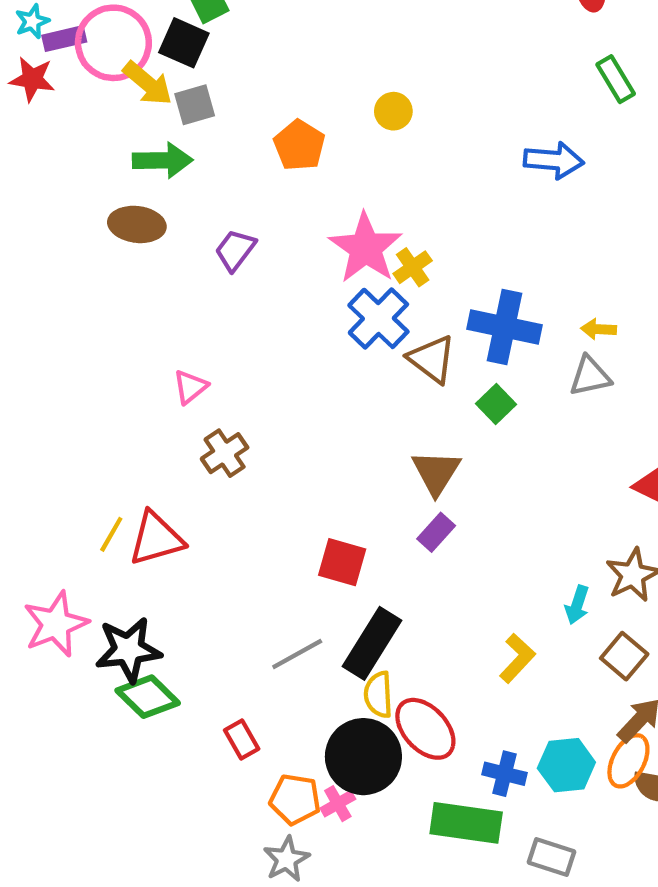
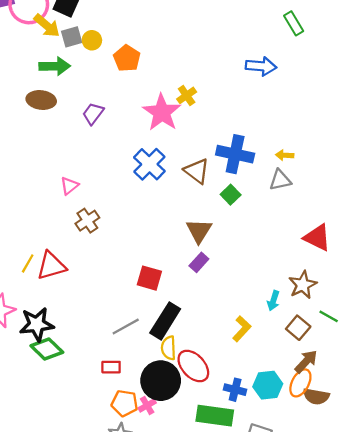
yellow circle: (393, 111) -> (92, 40), moved
yellow cross: (413, 267) -> (187, 95), moved
blue cross: (378, 318) -> (149, 164), moved
red rectangle: (242, 739) -> (111, 367), moved, turned -60

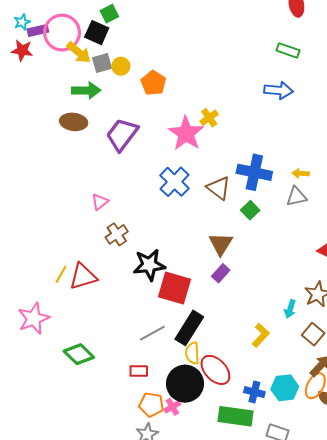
green rectangle: (294, 23) -> (288, 50), moved, turned -40
purple trapezoid: (93, 114) -> (122, 135), size x1.6
red square: (149, 278) -> (174, 288), size x1.4
black star: (37, 324) -> (149, 265), moved

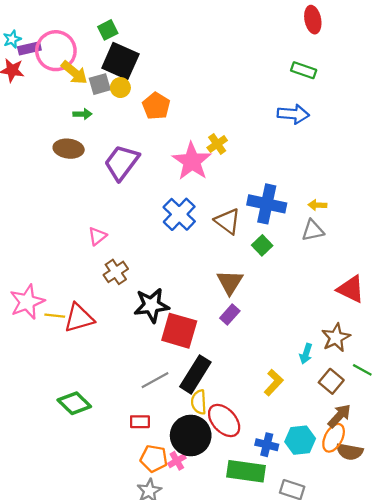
black square: (97, 33) -> (120, 61), moved, size x1.4
green arrow: (86, 90) -> (82, 114), size x0.6
yellow line: (61, 274) -> (55, 316), turned 66
pink star: (34, 318) -> (27, 302), moved

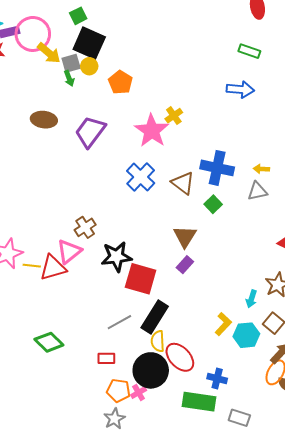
green arrow: (82, 114) -> (69, 78), moved, turned 70
pink triangle: (97, 236) -> (69, 252), moved, size x1.5
cyan hexagon: (300, 440) -> (246, 335), moved

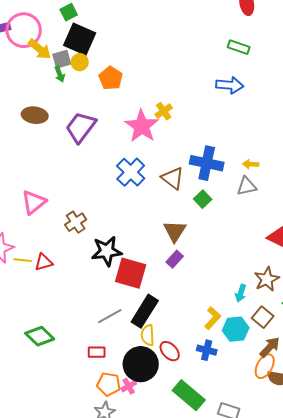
pink triangle: (69, 252) -> (34, 202), moved
red triangle: (53, 268) -> (44, 262), size x0.7
red ellipse: (180, 357) -> (170, 351), size x0.7
blue cross: (217, 378) -> (207, 350), moved
green rectangle: (199, 402) -> (189, 395), turned 32

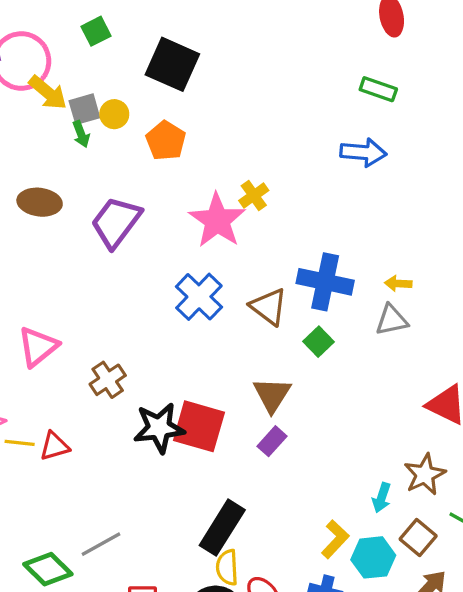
black square: (80, 39) -> (172, 64), moved
red square: (131, 273) -> (199, 426), moved
gray line: (110, 316) -> (101, 544), moved

